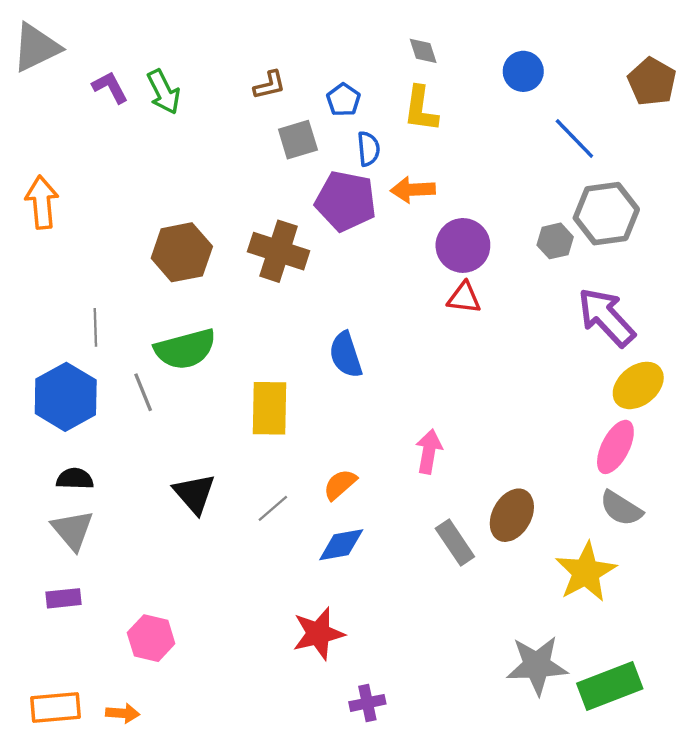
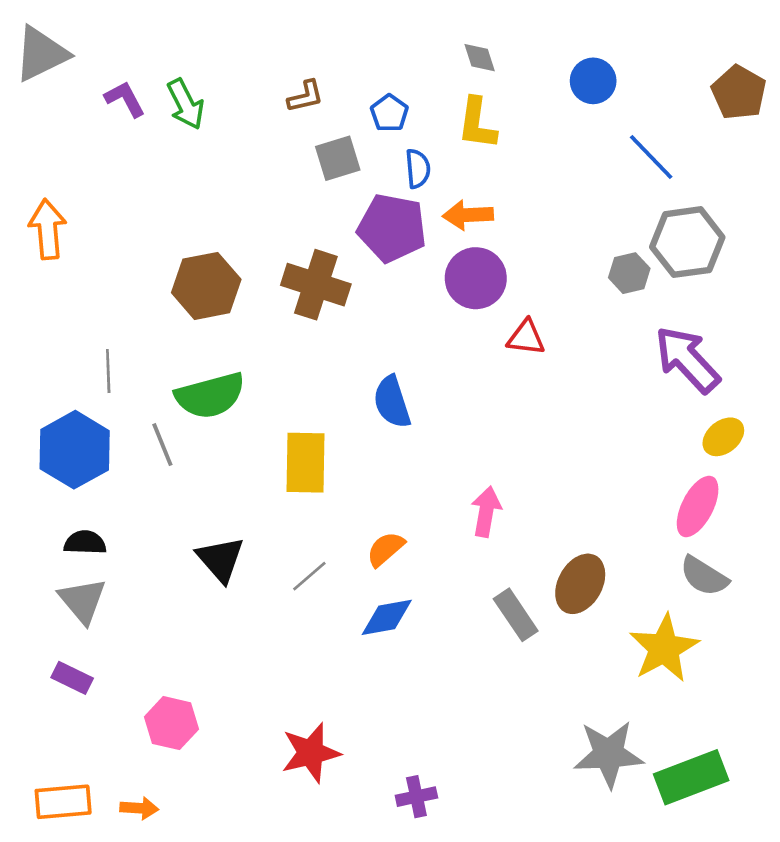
purple circle: (463, 245) -> (476, 278), moved
yellow ellipse: (638, 385) -> (723, 437), size x0.7
purple rectangle: (63, 598) -> (72, 678), turned 32
red star: (318, 634) -> (311, 753), moved

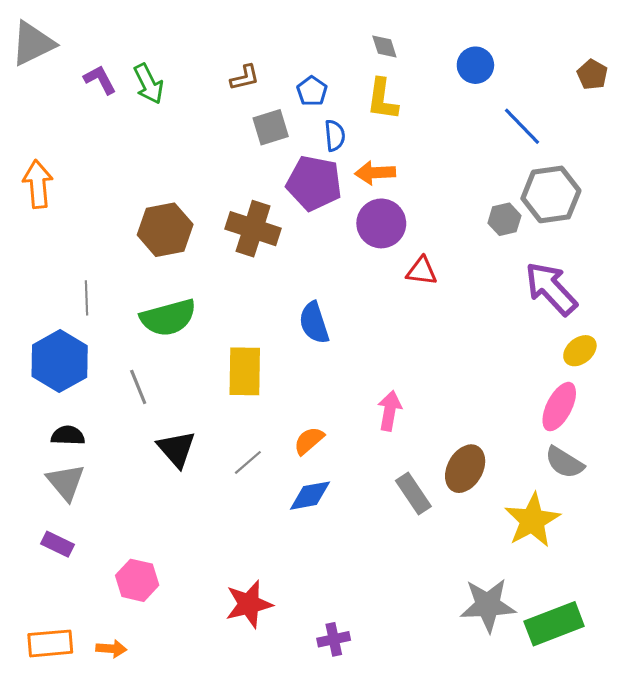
brown pentagon: (739, 93) -> (592, 74), size x0.7
gray line: (162, 445) -> (138, 387), moved

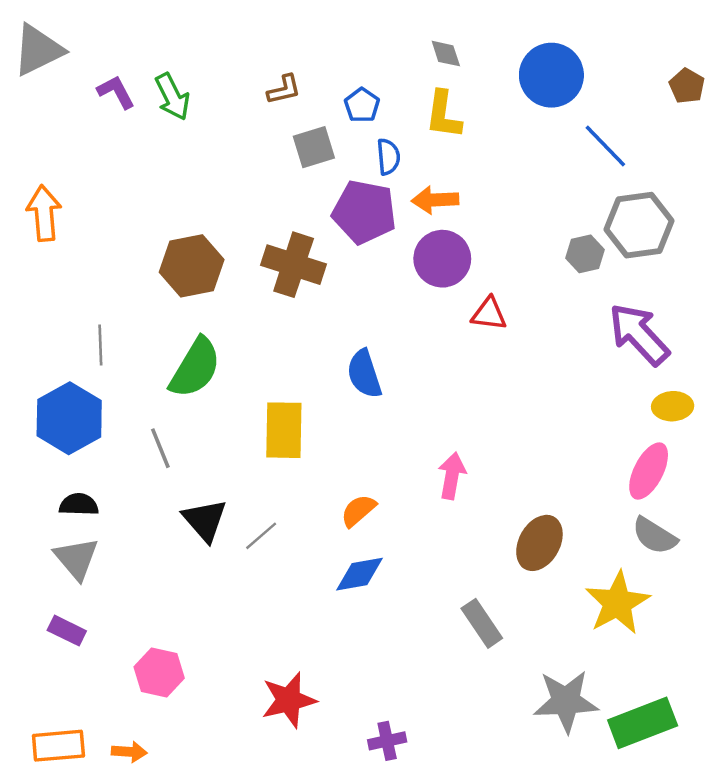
blue circle: (475, 65) -> (551, 75), size x1.5
green semicircle: (168, 318) -> (195, 368), turned -44
yellow ellipse: (580, 351) -> (673, 406), turned 36
gray line: (248, 462) -> (261, 536), moved
gray rectangle: (413, 493) -> (482, 623), moved

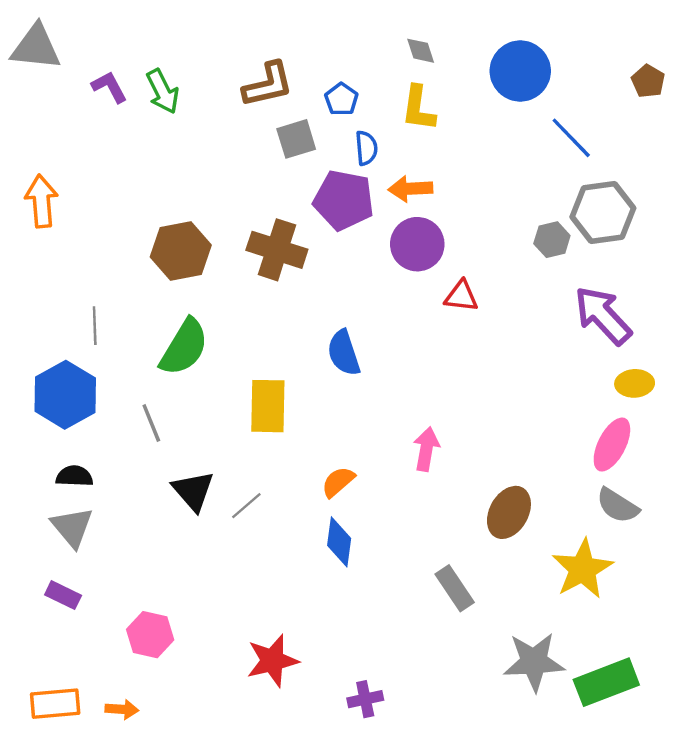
gray triangle: (38, 50) -> (36, 47), turned 32
brown L-shape: (284, 90) -> (268, 85), size x1.6
blue diamond: (360, 574) -> (339, 542), turned -72

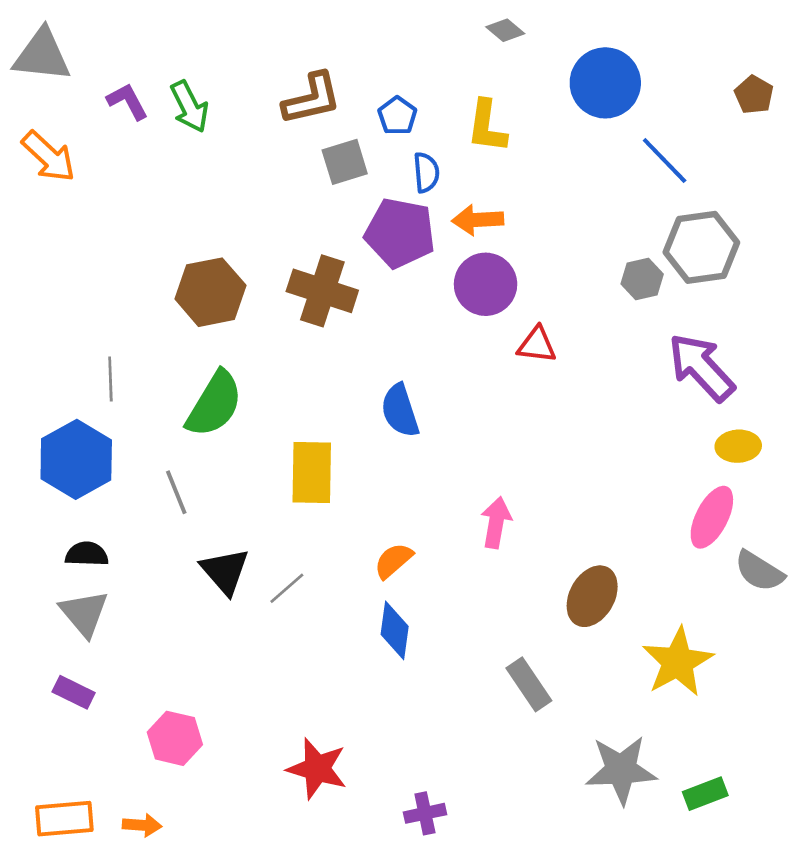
gray diamond: (421, 51) -> (505, 30), moved, turned -32
orange arrow: (42, 201) -> (49, 157), moved, turned 138
gray semicircle: (618, 506) -> (759, 571), moved
red star: (272, 661) -> (317, 769), turned 30
green rectangle: (606, 682) -> (705, 794), size x0.6

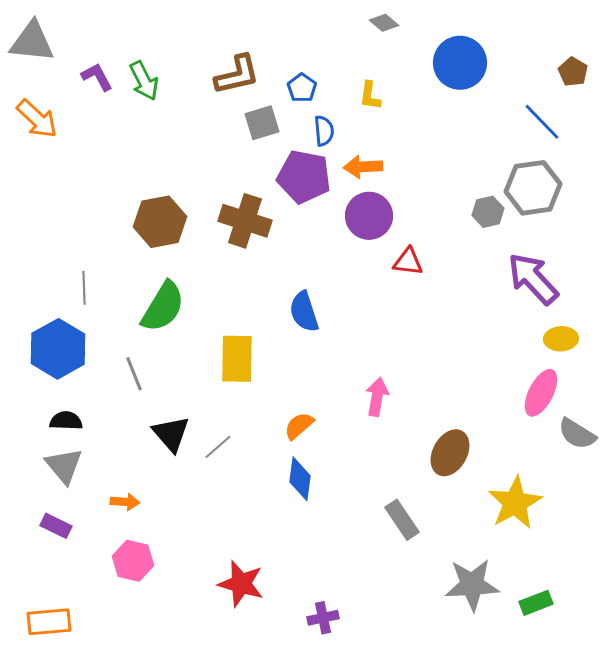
yellow L-shape: (487, 126) -> (370, 96), size x0.7
blue line: (665, 161) -> (542, 122), moved
orange arrow: (142, 825) -> (125, 502), moved

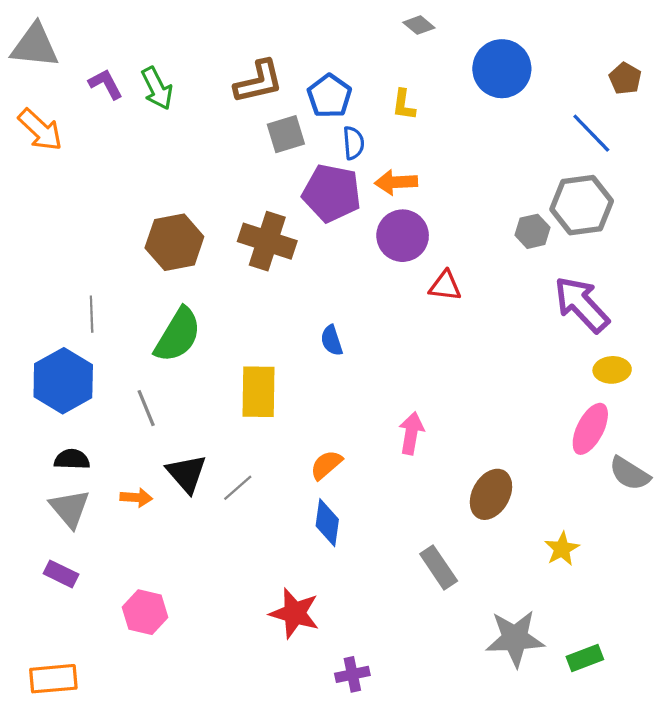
blue pentagon: (302, 88) -> (329, 96), size x1.4
blue semicircle: (304, 312) -> (332, 340), size x0.7
orange arrow: (125, 502) -> (136, 498), moved
yellow star: (515, 503) -> (562, 549), size x0.6
red star: (241, 584) -> (295, 613), moved

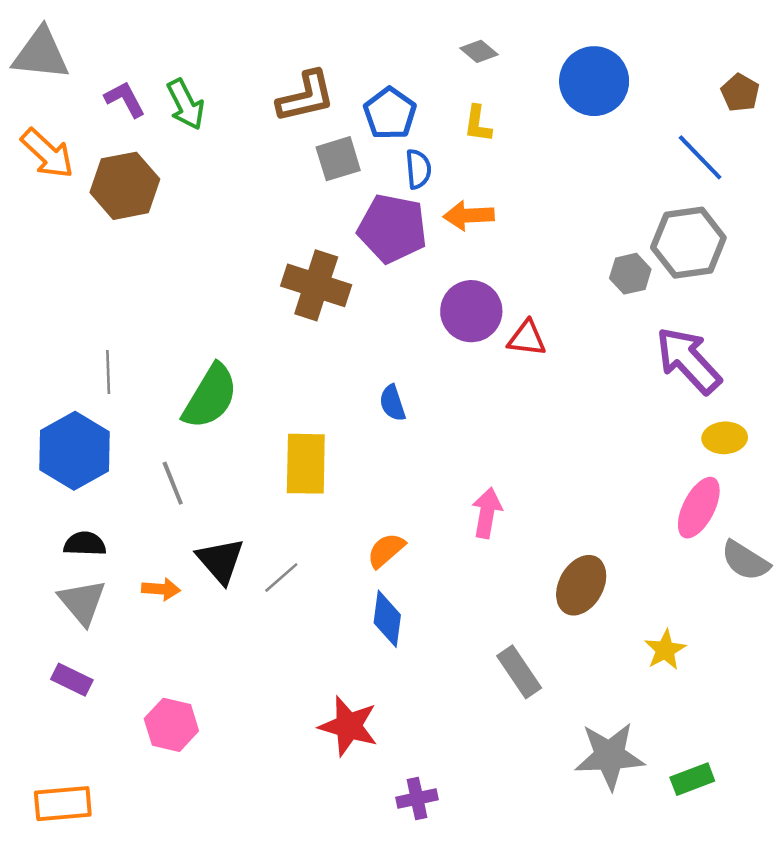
gray diamond: (419, 25) -> (479, 51), moved
purple circle: (403, 236) -> (471, 311), moved
brown hexagon: (174, 242) -> (125, 186), moved

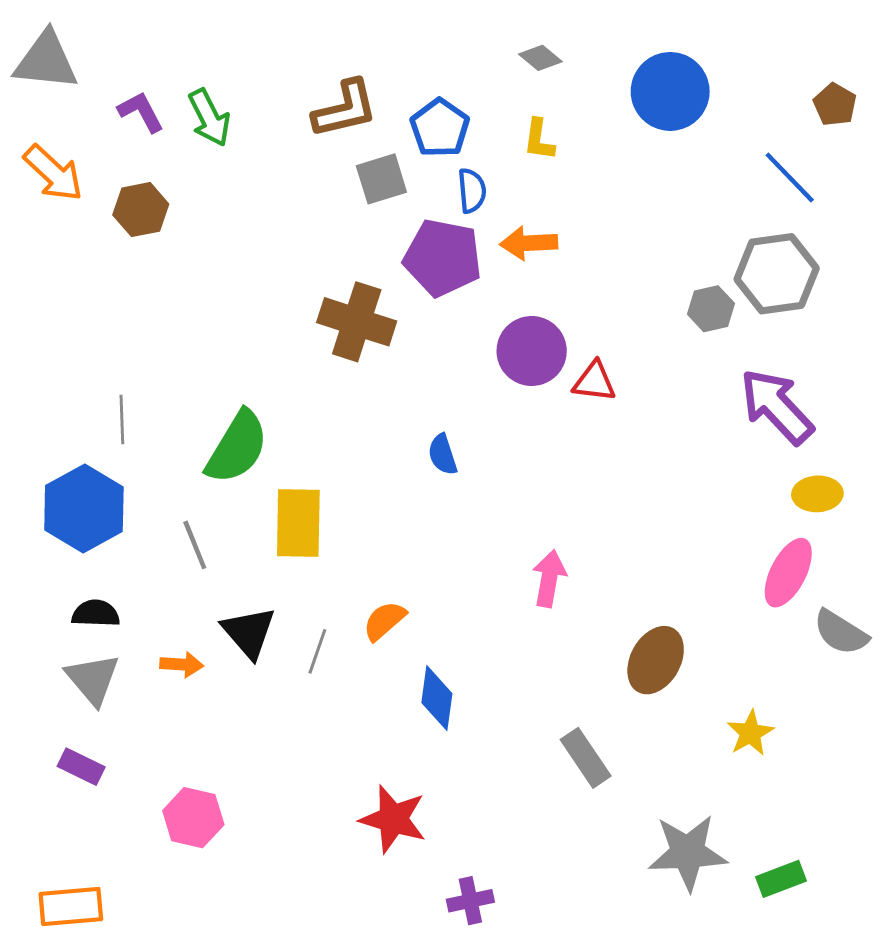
brown hexagon: (125, 186) -> (141, 210), size x0.7
yellow rectangle: (306, 464) -> (298, 523), moved
orange semicircle: (386, 550) -> (384, 621), moved
gray line: (281, 577) -> (317, 651), turned -30

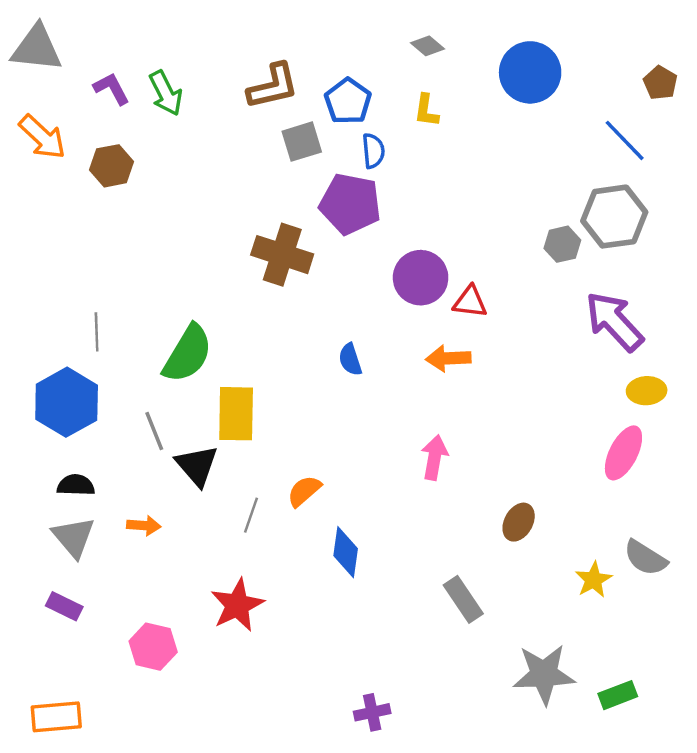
orange arrow: (529, 243) -> (448, 358), moved
black triangle: (249, 632) -> (197, 466), moved
gray semicircle: (841, 632) -> (645, 558), moved
brown ellipse: (656, 660) -> (519, 522), size x0.7
red star: (393, 819) -> (237, 605), moved, turned 30

